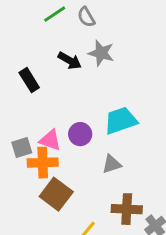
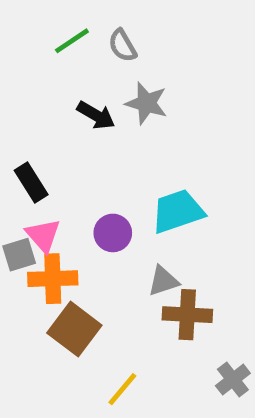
black rectangle: (29, 80) -> (31, 183), moved
pink triangle: (50, 140) -> (43, 235), moved, turned 30
brown cross: (127, 209) -> (187, 315), moved

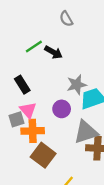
green line: (72, 41) -> (34, 46), moved
gray star: (146, 103) -> (77, 85), moved, turned -30
gray triangle: (163, 281) -> (86, 132), size x1.6

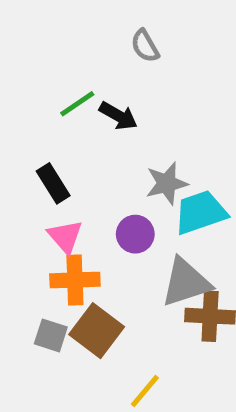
gray square: (16, 119) -> (51, 335), moved, turned 35

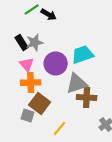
gray star: (167, 183) -> (35, 43), moved
purple circle: (135, 234) -> (56, 64), size x1.5
gray square: (51, 335) -> (28, 116), moved

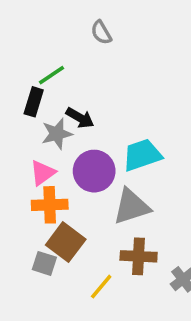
black arrow: (49, 15) -> (80, 118), moved
black rectangle: (22, 43) -> (34, 102), moved, turned 49
pink triangle: (27, 65) -> (43, 173), turned 35
brown cross: (87, 98) -> (139, 256), moved

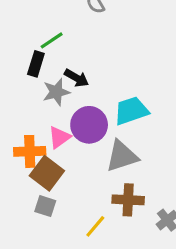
pink triangle: (43, 173) -> (59, 137), moved
orange cross: (50, 205) -> (30, 151), moved
brown square: (66, 242) -> (47, 173), moved

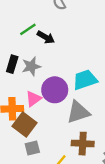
black rectangle: (36, 64) -> (12, 64), moved
black arrow: (77, 78) -> (46, 37), moved
gray square: (45, 206) -> (32, 148), moved, turned -32

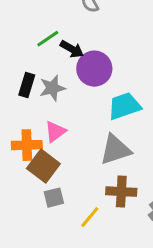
purple circle: (55, 90) -> (94, 69), moved

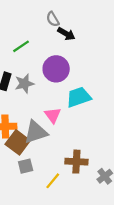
black arrow: (72, 49) -> (66, 34), moved
pink triangle: (55, 132) -> (53, 115), moved, turned -30
gray triangle: (115, 150) -> (36, 132), moved

